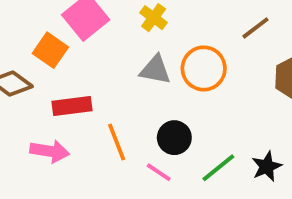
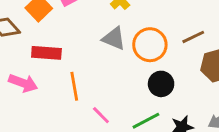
brown line: (256, 28) -> (193, 37), moved
black circle: (174, 138) -> (161, 84), moved

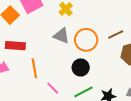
black circle: (161, 84) -> (81, 67), moved

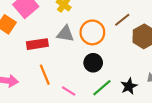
red rectangle: (15, 46) -> (37, 44), moved

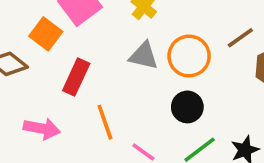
red rectangle: (37, 44) -> (76, 77), moved, turned -60

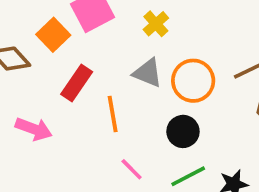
orange line: (105, 122) -> (113, 114), moved

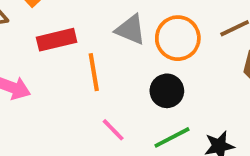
red rectangle: (77, 83) -> (57, 40), turned 42

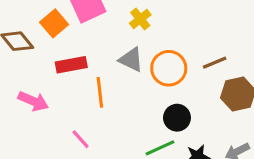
black circle: (167, 91) -> (177, 118), moved
pink line: (113, 130) -> (81, 139), moved

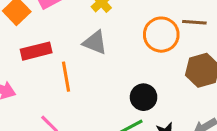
brown line: (215, 63) -> (194, 22), moved, turned 30
orange circle: (169, 68) -> (161, 35), moved

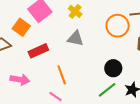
orange line: (66, 77) -> (62, 75), moved

